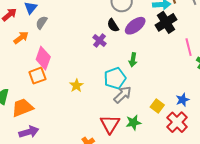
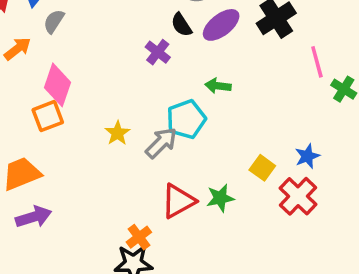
green arrow: (133, 60) -> (218, 86), turned 88
gray arrow: (123, 95) -> (161, 143), moved
red triangle: (110, 124) -> (178, 201), turned 30

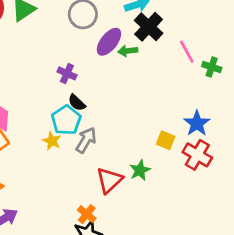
black semicircle: (181, 25) -> (77, 103), moved
green arrow: (218, 86) -> (128, 51), moved
cyan pentagon: (186, 119) -> (66, 120), moved
blue star: (307, 156) -> (197, 123), size x1.4

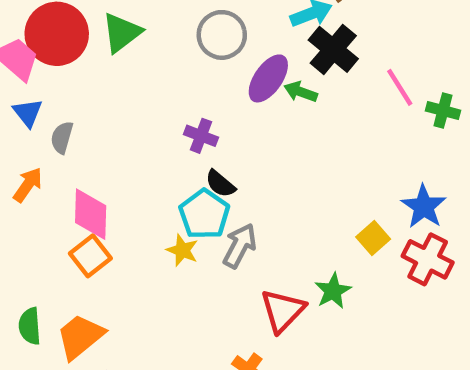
green arrow: (128, 51) -> (301, 92), turned 30
yellow square: (166, 140) -> (373, 238), turned 30

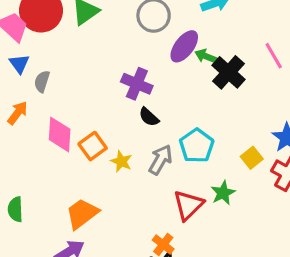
black cross: (333, 49) -> (228, 72), moved
purple cross: (201, 136) -> (137, 84), size x1.4
cyan pentagon: (204, 214) -> (197, 146), moved
orange square: (90, 256) -> (93, 146), moved
orange trapezoid: (80, 337) -> (82, 214), moved

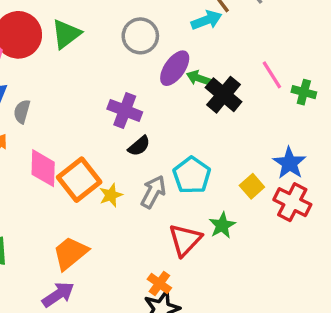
black semicircle: (149, 117) -> (139, 146), turned -80
orange square: (93, 146) -> (79, 180), size x1.4
yellow star: (121, 161) -> (111, 195), turned 30

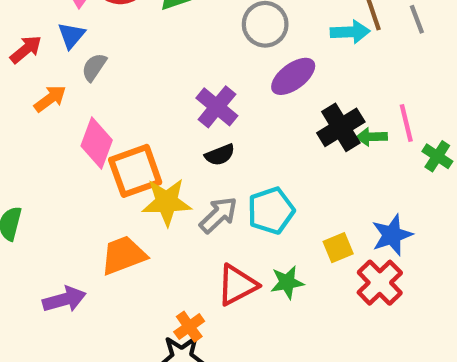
green arrow: (199, 78) -> (372, 137), moved, turned -40
yellow star: (111, 195) -> (167, 202), size x1.6
orange trapezoid: (70, 253) -> (123, 255), moved

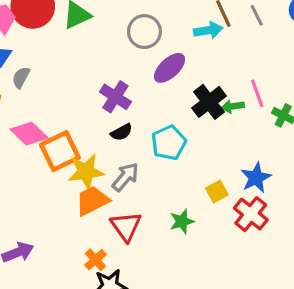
pink diamond: (97, 143) -> (29, 134), turned -60
cyan pentagon: (271, 211) -> (169, 143), moved
orange trapezoid: (123, 255) -> (92, 201), moved
red triangle: (237, 285) -> (126, 226), moved, turned -32
orange cross: (189, 327) -> (95, 260), moved

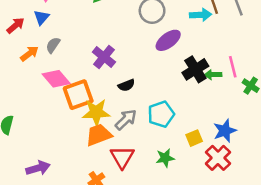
gray semicircle: (21, 77) -> (53, 45), moved
purple cross: (115, 97) -> (104, 57), moved
cyan pentagon: (169, 143) -> (161, 114), moved

